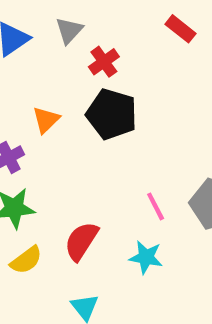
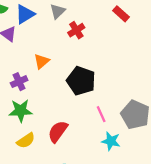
black pentagon: (112, 114) -> (81, 81), moved
cyan star: (146, 257) -> (111, 141), moved

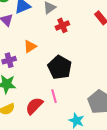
pink line: (101, 114) -> (54, 96), moved

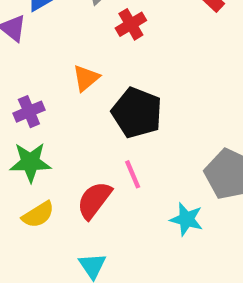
orange triangle: (30, 46) -> (86, 78), moved

